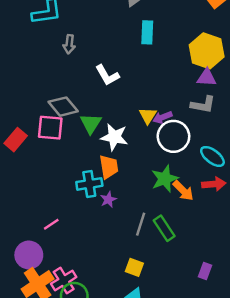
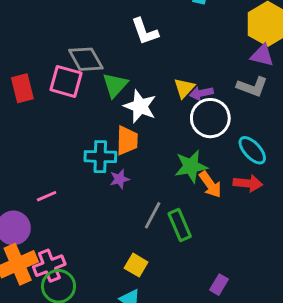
red rectangle: (16, 140) -> (22, 88), turned -65

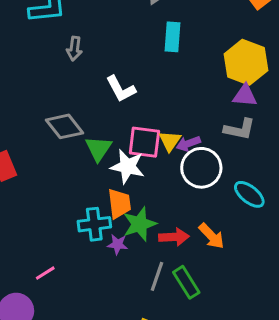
pink square: (66, 81) -> (144, 142), moved
green star: (191, 166) -> (139, 224), moved
purple star: (120, 179) -> (118, 244), turned 30
red arrow: (248, 183) -> (174, 237), moved

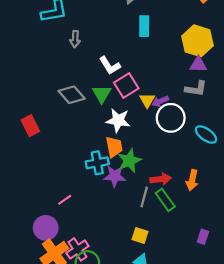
pink square: (144, 142) -> (126, 85), moved, turned -35
green triangle: (98, 148) -> (102, 94), moved
orange arrow: (212, 236) -> (192, 180), moved, turned 60
red arrow: (174, 237) -> (161, 179), moved
purple star: (118, 244) -> (115, 176), size x1.5

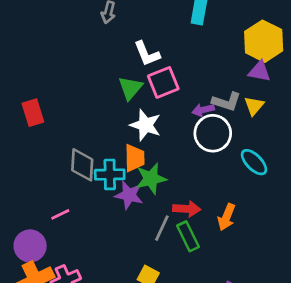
gray L-shape: (196, 89) -> (227, 102), moved
gray diamond: (72, 95) -> (82, 165), moved, turned 35
yellow triangle: (147, 100) -> (254, 106), moved

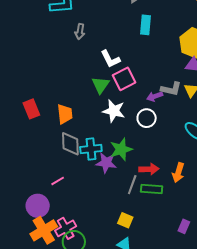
white circle: (213, 133) -> (147, 118), moved, size x0.7
orange trapezoid: (134, 158) -> (65, 114), moved
green rectangle: (188, 236) -> (152, 189), turned -55

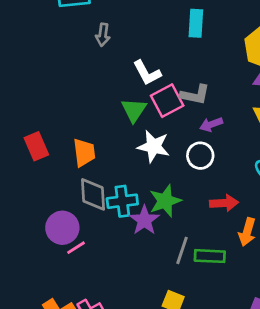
gray L-shape: (171, 89) -> (195, 95), moved
purple star: (106, 163) -> (144, 220), turned 30
red arrow: (149, 169) -> (224, 203), moved
purple circle: (38, 206) -> (62, 228), moved

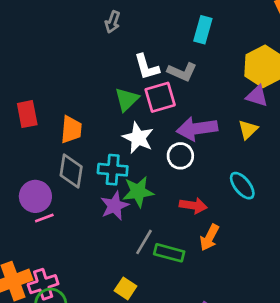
gray L-shape: (195, 95) -> (182, 72), moved
purple arrow: (211, 124) -> (197, 129), size x1.8
cyan cross: (122, 201) -> (113, 170), moved

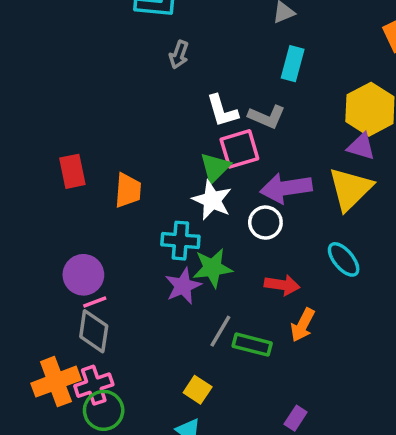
green triangle: (127, 99) -> (215, 167), moved
yellow triangle: (248, 130) -> (350, 189), size x1.8
gray diamond: (71, 171) -> (94, 331), moved

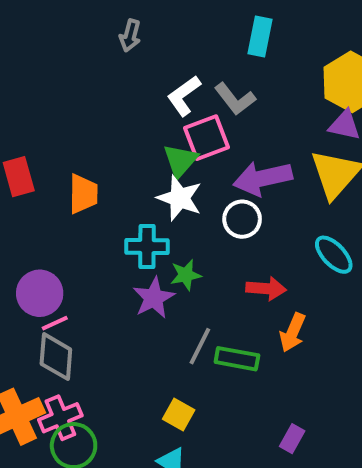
white L-shape: (222, 111) -> (184, 96), turned 75
gray L-shape: (267, 117) -> (235, 99), turned 33
green star: (213, 268) -> (186, 275), size x0.7

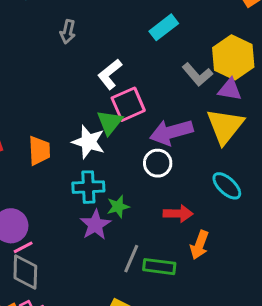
cyan rectangle: (260, 37) -> (164, 27), turned 44
gray L-shape: (235, 99) -> (197, 74), moved
white star: (180, 198) -> (88, 142), moved

